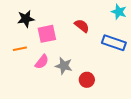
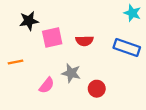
red semicircle: (82, 26) -> (84, 41), moved, turned 140
orange line: (20, 49) -> (16, 62), moved
pink semicircle: (42, 62) -> (47, 85), moved

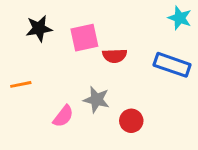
pink square: (52, 37) -> (84, 38), moved

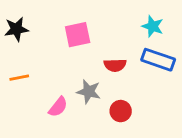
cyan star: (180, 18) -> (153, 26), moved
black star: (39, 29) -> (16, 29), moved
red semicircle: (115, 56) -> (115, 65), moved

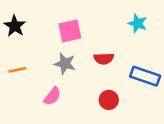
black star: (16, 29) -> (15, 26), turned -30
blue rectangle: (158, 60) -> (145, 76), moved
gray star: (89, 92) -> (65, 64), moved

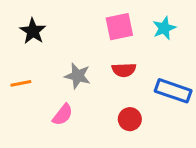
cyan star: (138, 23) -> (164, 28), turned 30
black star: (15, 26) -> (33, 31), moved
pink square: (70, 31) -> (119, 27), moved

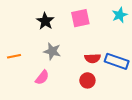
cyan star: (164, 28) -> (120, 15), moved
black star: (33, 31) -> (45, 21), moved
red semicircle: (124, 70) -> (93, 58), moved

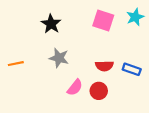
pink square: (80, 18) -> (103, 20), moved, turned 30
blue rectangle: (117, 61) -> (132, 69), size x0.7
pink semicircle: (42, 77) -> (75, 87), moved

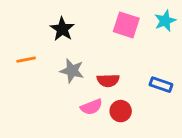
orange line: (16, 64) -> (26, 60), moved
red semicircle: (104, 66) -> (108, 80), moved
pink semicircle: (75, 87) -> (91, 107), turned 30

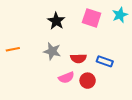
black star: (62, 29) -> (56, 21), moved
orange line: (26, 60) -> (13, 49), moved
blue rectangle: (161, 85) -> (105, 61), moved

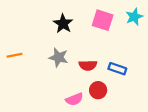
pink semicircle: (66, 78) -> (74, 99), moved

